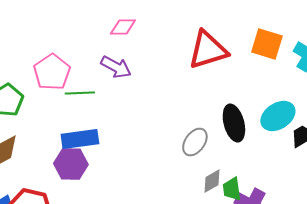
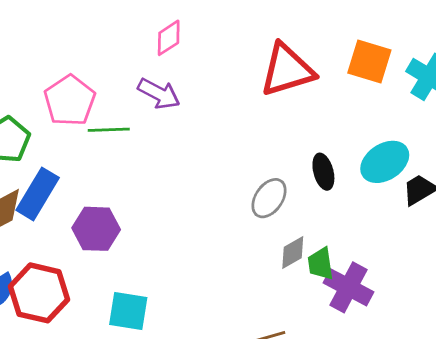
pink diamond: (123, 27) -> (169, 38), turned -32
black ellipse: (234, 123) -> (323, 172), size x0.7
blue rectangle: (80, 139) -> (38, 194), moved, turned -51

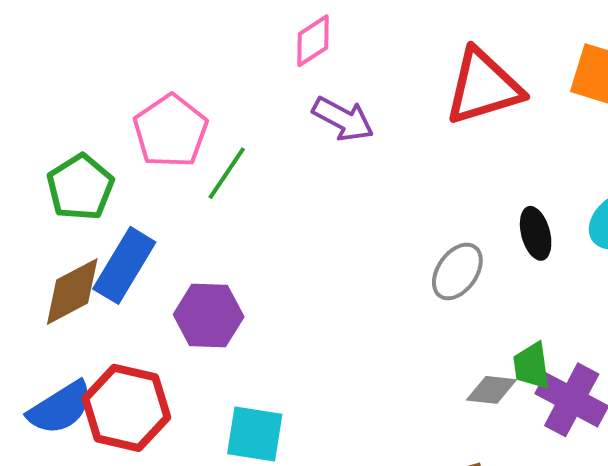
purple arrow: (159, 94) -> (343, 119), moved
green line: (109, 130) -> (227, 173), turned -54
gray diamond: (293, 253) -> (491, 390), moved, turned 36

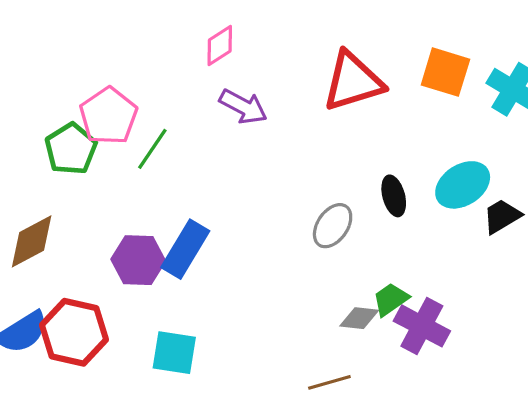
green pentagon: (80, 187) -> (71, 149), moved
blue rectangle: (124, 265) -> (185, 249), moved
green trapezoid: (532, 366) -> (391, 299), turned 63

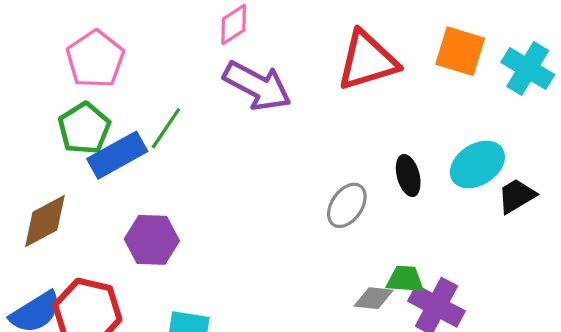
purple arrow: (243, 107) -> (257, 86), size x1.4
pink pentagon: (108, 116) -> (95, 59), moved
blue rectangle: (185, 249) -> (117, 155), moved, turned 30
green trapezoid: (391, 299) -> (405, 279), turned 39

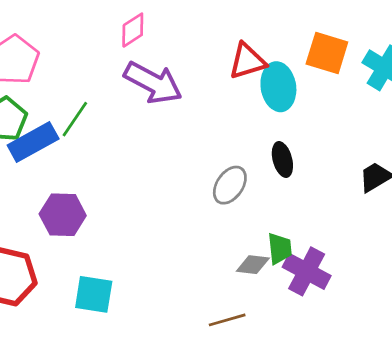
red triangle: (367, 61) -> (247, 61), size x0.7
cyan ellipse: (477, 164) -> (278, 87), moved, turned -66
green trapezoid: (405, 279) -> (280, 248), turned 80

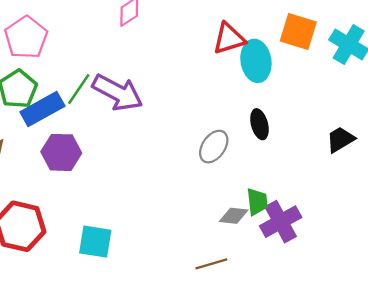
purple arrow: (153, 83) -> (118, 93), moved
purple hexagon: (63, 215) -> (61, 152), moved
purple cross: (307, 271) -> (281, 222), turned 33

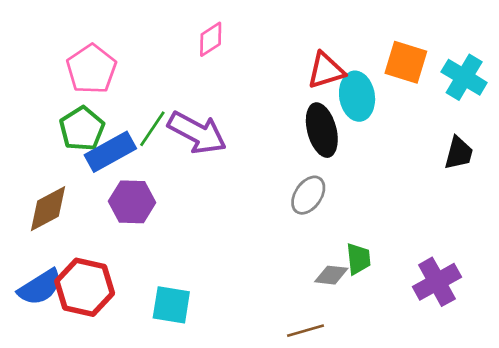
black ellipse: (259, 124) -> (322, 130), moved, size x1.5
black trapezoid: (340, 139) -> (459, 153), moved, turned 136
purple cross: (281, 222) -> (437, 282), moved

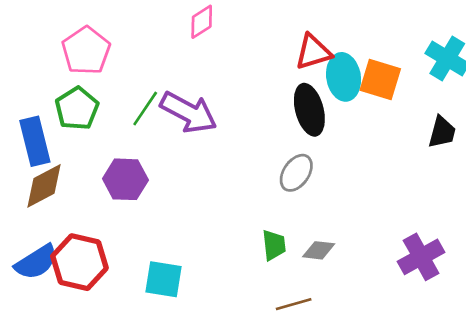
orange square: (406, 62) -> (380, 80), moved
blue rectangle: (110, 152) -> (35, 141), moved, turned -75
green trapezoid: (358, 259) -> (274, 245), moved

